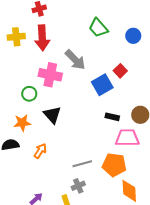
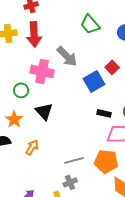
orange star: (22, 123) -> (14, 119), turned -30

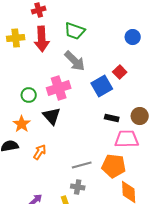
green trapezoid: (90, 24) -> (75, 31), moved, turned -30
pink cross: (42, 71) -> (59, 88), moved, turned -30
gray cross: (70, 182) -> (78, 187), turned 32

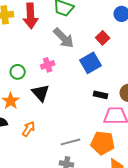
red square: (120, 72) -> (103, 38), moved
pink cross: (59, 88) -> (48, 65), size x0.6

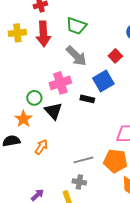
pink cross: (48, 65) -> (60, 83), size x1.5
green circle: (18, 72) -> (34, 98), moved
black rectangle: (101, 95) -> (87, 99), moved

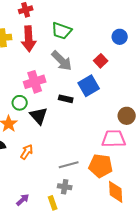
pink cross: (60, 83) -> (35, 82), moved
black rectangle: (87, 99) -> (66, 99), moved

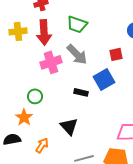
red square: (101, 61) -> (116, 54), turned 32
pink cross: (35, 82) -> (51, 62), moved
black triangle: (39, 116) -> (69, 126), moved

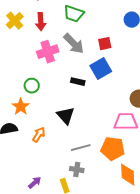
yellow cross: (18, 31) -> (15, 21), turned -36
red arrow: (44, 32) -> (41, 22), size x0.7
red square: (116, 54) -> (105, 44), moved

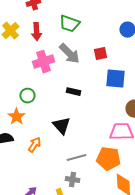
blue square: (101, 69) -> (115, 79), moved, turned 35

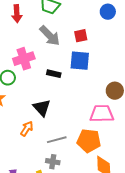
pink cross: (43, 62) -> (24, 59), moved
blue square: (115, 79) -> (80, 61), moved
orange arrow: (34, 145) -> (27, 129), moved

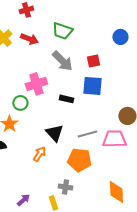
red arrow: (17, 14) -> (29, 39), turned -66
gray line: (57, 140) -> (87, 134), moved
orange pentagon: (89, 141) -> (79, 160), moved

